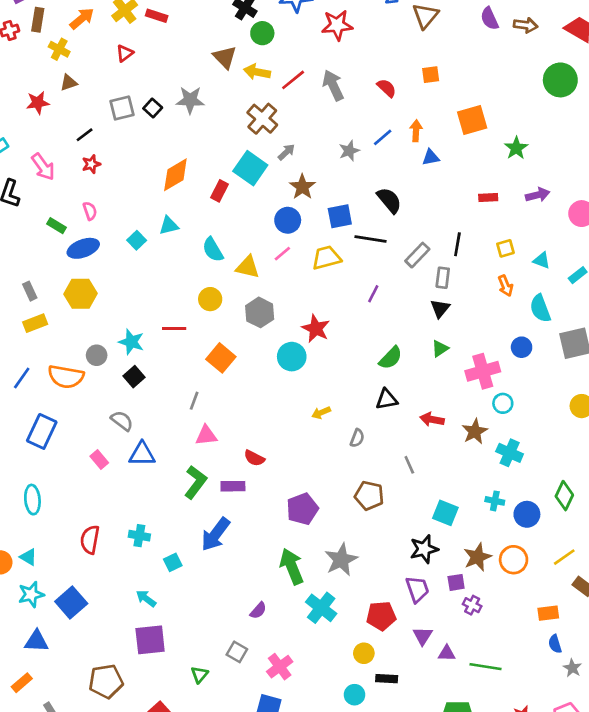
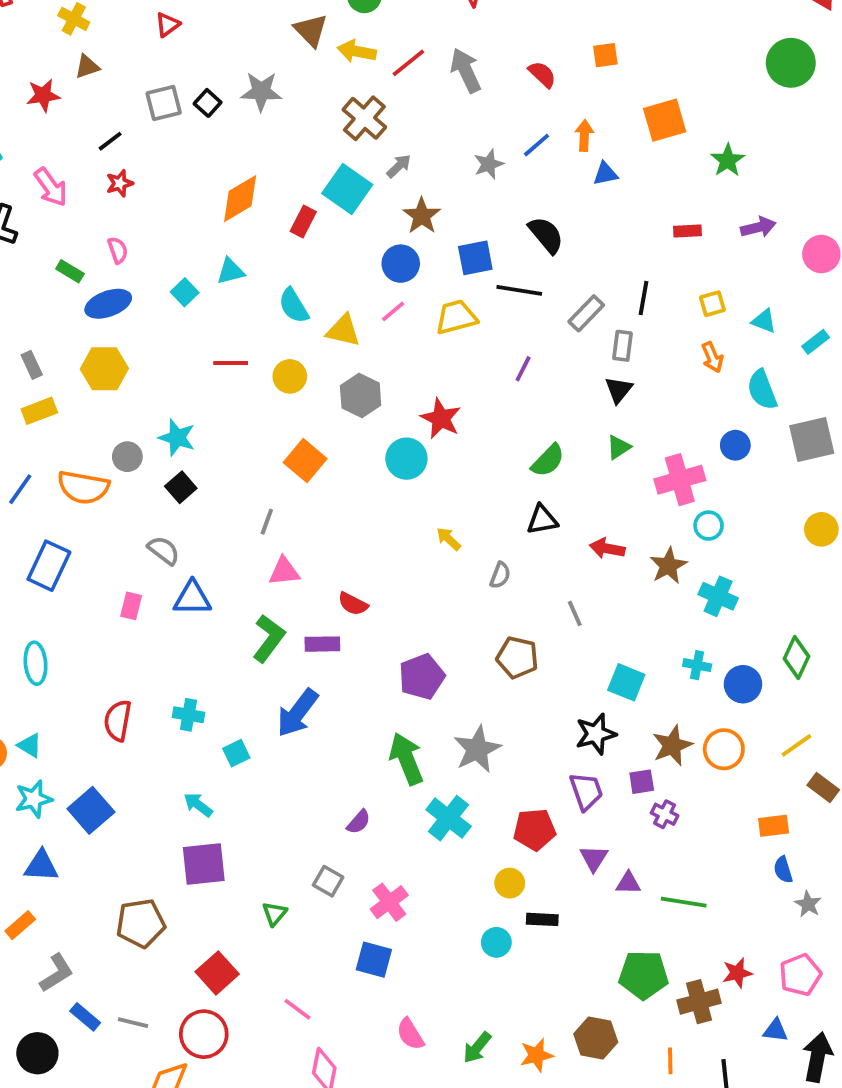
red line: (174, 329) -> (231, 363), moved
yellow arrow: (321, 413) -> (449, 539), turned 66
pink rectangle: (99, 459) -> (131, 606), turned 54

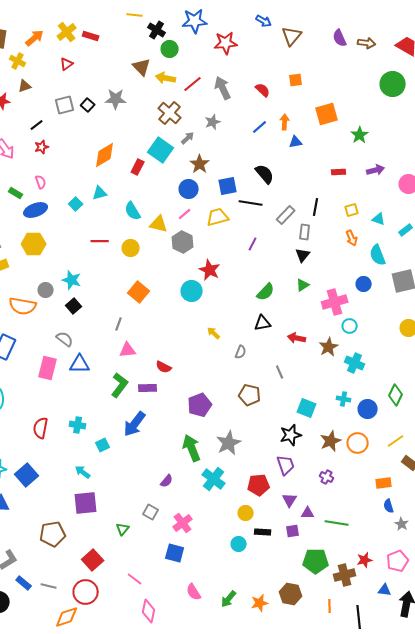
gray star: (489, 164) -> (213, 122), moved
gray hexagon: (361, 396) -> (183, 242), moved
pink rectangle: (131, 606) -> (48, 368), size x1.6
purple square: (642, 782) -> (293, 531), moved

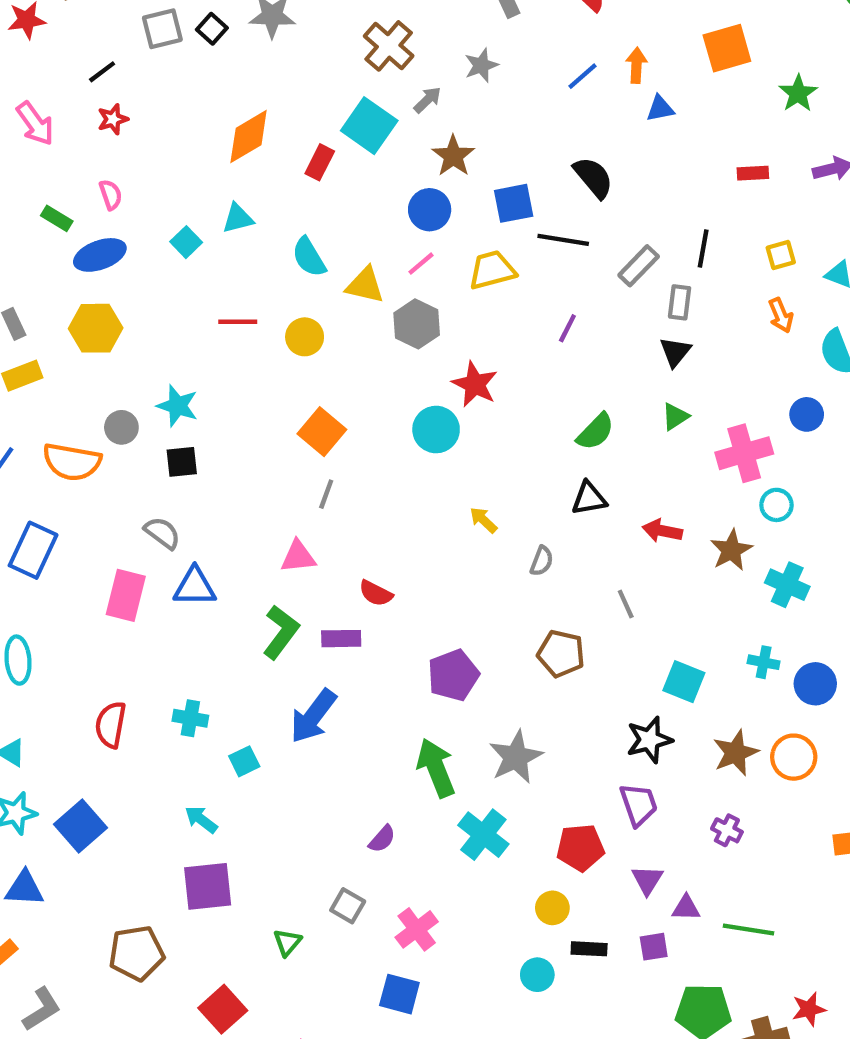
black square: (74, 306) -> (182, 462), turned 35
gray line: (119, 324) -> (326, 494), moved

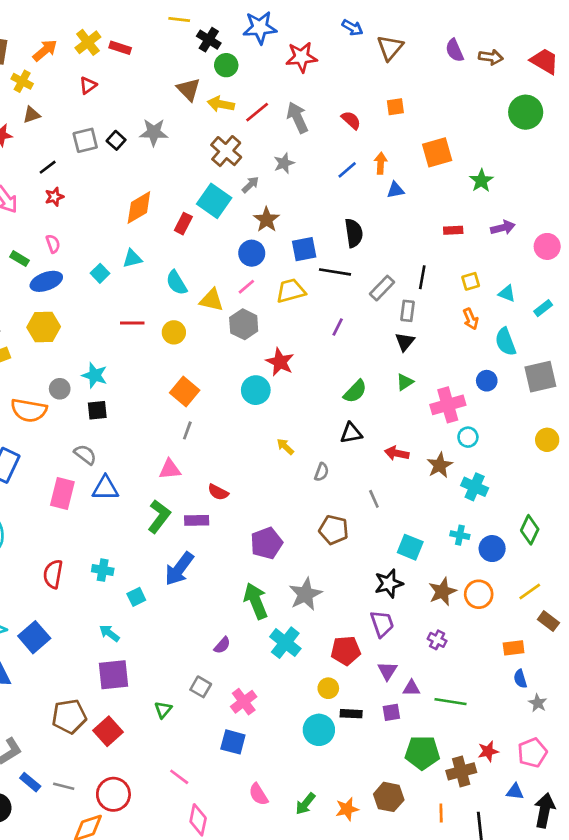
black semicircle: (593, 177) -> (354, 233), turned 32
cyan circle: (537, 975) -> (319, 730), size x1.5
red square: (223, 1009) -> (108, 731), moved

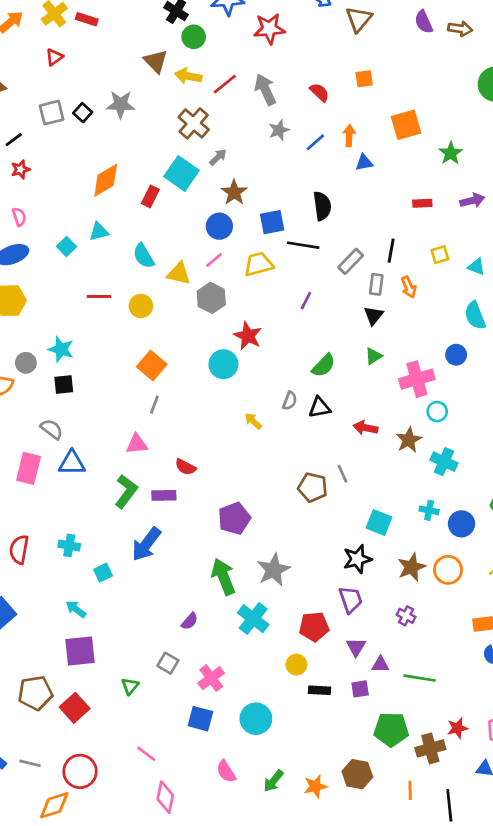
gray star: (284, 163) -> (279, 130), moved
orange arrow: (471, 319) -> (409, 287), moved
gray semicircle: (322, 472) -> (290, 401), moved
brown pentagon: (334, 530) -> (313, 487), moved
cyan circle: (319, 730) -> (256, 719), moved

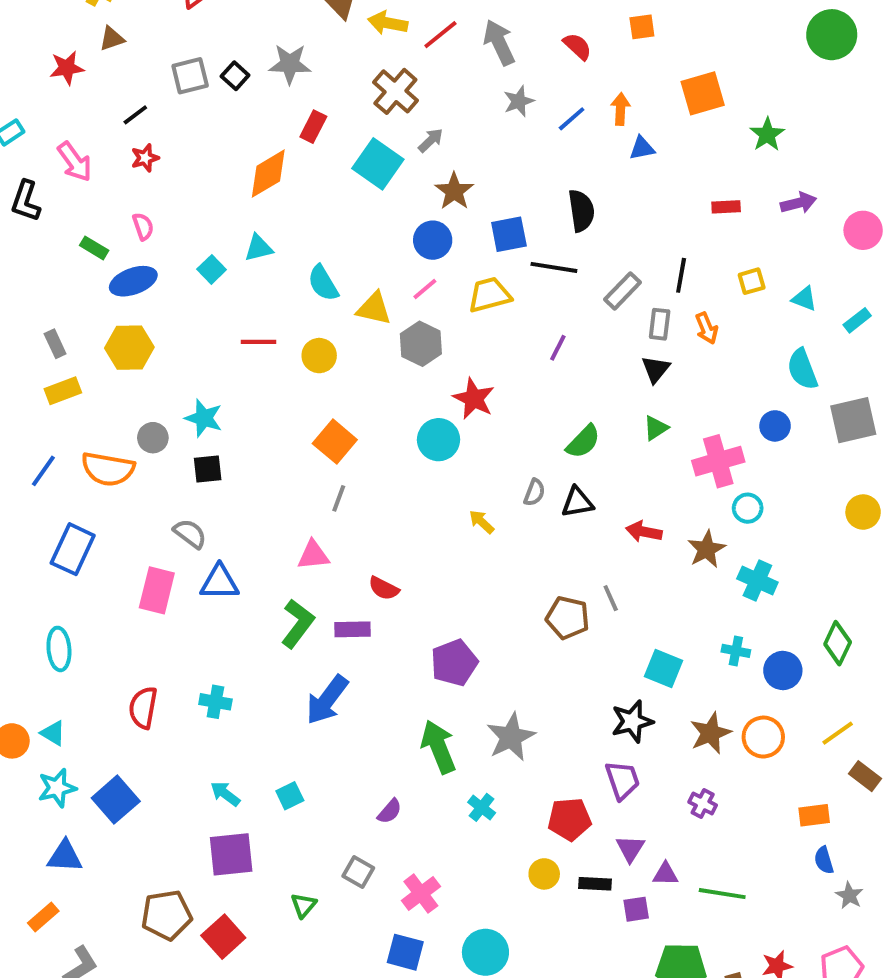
red rectangle: (150, 196) -> (313, 127), moved
cyan square: (103, 573) -> (290, 796), moved
cyan cross: (253, 619) -> (482, 807), size x0.6
black rectangle: (319, 690) -> (595, 884), moved

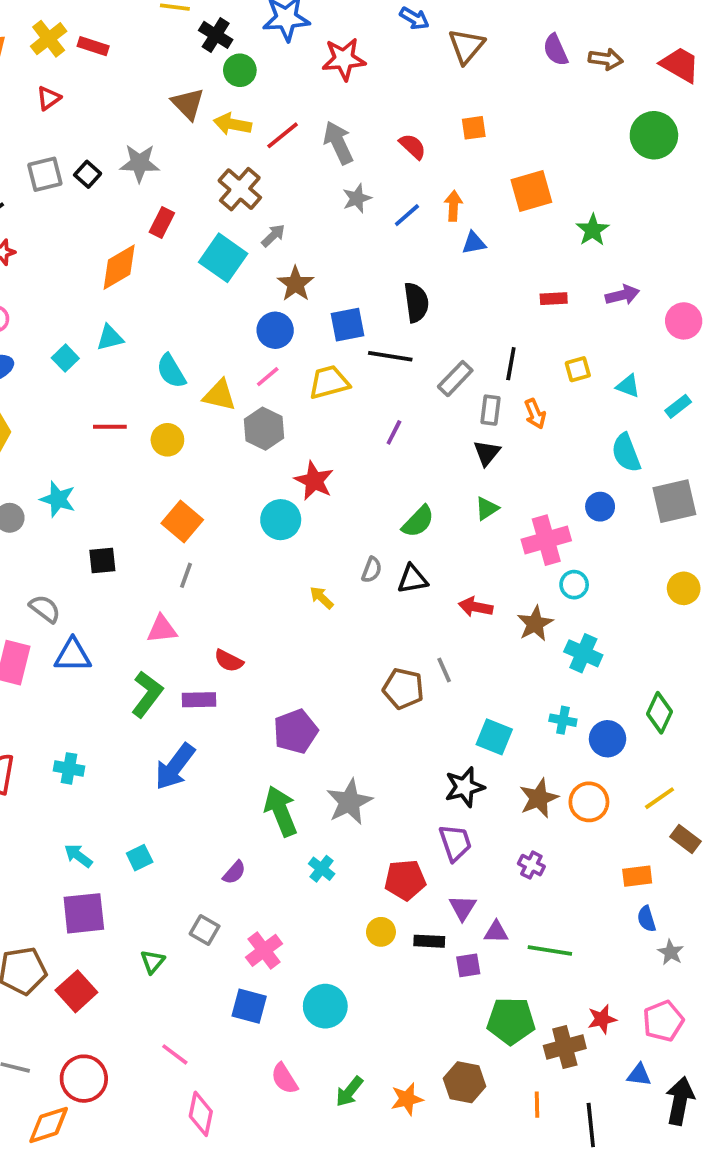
black square: (208, 469) -> (102, 560), moved

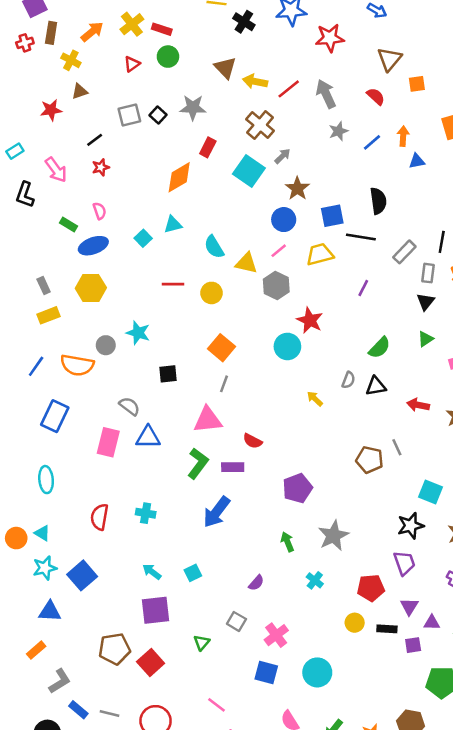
brown triangle: (466, 46) -> (389, 59), moved
green circle: (240, 70) -> (168, 57), moved
pink triangle: (162, 629) -> (208, 420), size x1.4
green arrow: (281, 811) -> (287, 542), size x0.6

